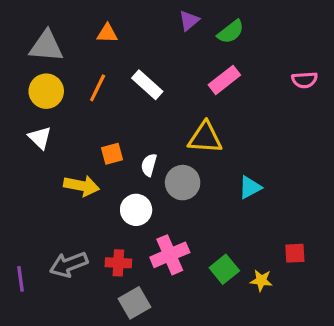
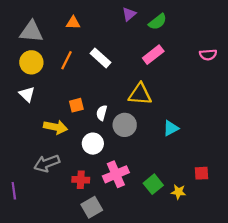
gray arrow: (69, 264) -> (47, 163), moved

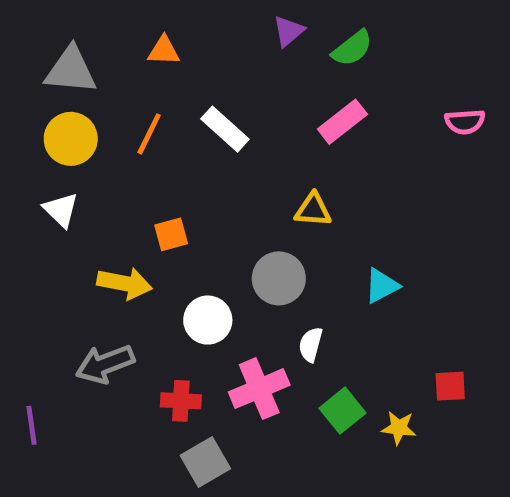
yellow triangle: (140, 94) -> (313, 210), size x0.7
white semicircle: (102, 113) -> (311, 344), moved

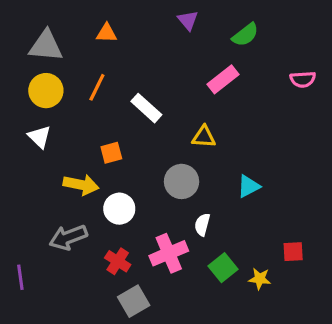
purple triangle: (289, 31) -> (188, 20), turned -30
green semicircle: (352, 48) -> (245, 35), moved
white rectangle: (225, 129) -> (146, 108), moved
white circle: (208, 320) -> (119, 209), moved
red cross: (181, 401) -> (118, 261), turned 30

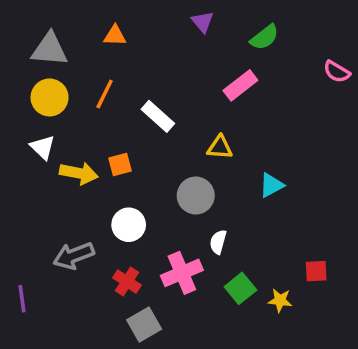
pink semicircle: (303, 79) -> (337, 72), moved, turned 35
yellow arrow: (81, 185) -> (79, 173), moved
cyan triangle: (249, 186) -> (271, 185), moved

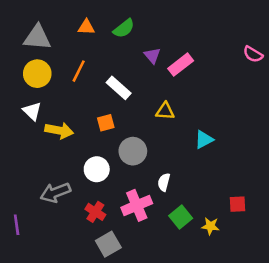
purple triangle: (203, 22) -> (152, 56), moved
green semicircle: (265, 37) -> (124, 28), moved
orange square: (120, 165) -> (106, 123), moved
gray circle: (196, 195) -> (133, 151), moved

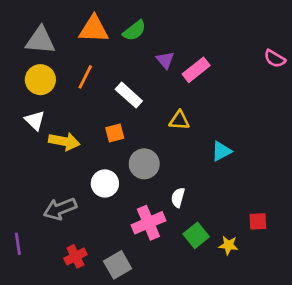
orange triangle: (86, 27) -> (94, 29), size x1.6
red cross: (95, 212) -> (75, 256), moved, turned 30

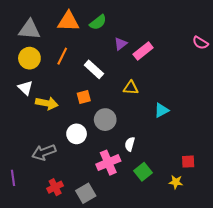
purple triangle: (165, 60) -> (121, 44), turned 32
yellow star: (228, 245) -> (176, 182), moved

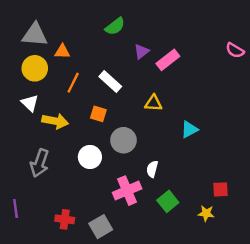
orange triangle: (68, 21) -> (62, 52), moved, size x0.6
orange line: (62, 56) -> (73, 83), moved
orange square: (84, 97) -> (98, 114), turned 32
gray arrow: (44, 152) -> (40, 163), moved, turned -50
red cross: (55, 187) -> (65, 219), turned 35

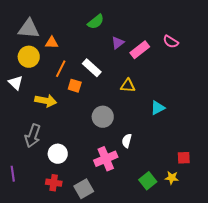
pink semicircle: (235, 50) -> (171, 42), moved
white triangle: (30, 103) -> (16, 83), moved
orange square: (98, 114) -> (75, 86), moved
white circle: (90, 157) -> (58, 154), moved
green square: (168, 201) -> (148, 181), moved

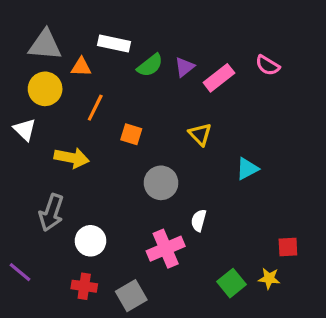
green semicircle: (96, 22) -> (150, 65), moved
white rectangle: (92, 68) -> (114, 43), moved, turned -30
orange square: (75, 86) -> (131, 134), moved
yellow triangle: (128, 86) -> (200, 134), turned 42
purple line: (13, 174) -> (20, 272), turned -42

